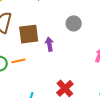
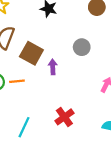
brown square: (29, 34) -> (31, 53), turned 30

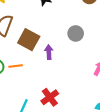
red cross: (64, 117) -> (50, 97), moved

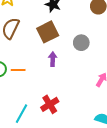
brown square: (29, 40) -> (48, 32), moved, turned 30

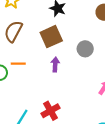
orange line: (18, 70) -> (18, 64), moved

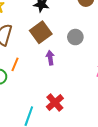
orange line: (18, 64) -> (15, 64), turned -56

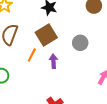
orange line: (15, 64) -> (32, 55), moved

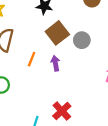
brown square: (46, 35) -> (57, 33), moved

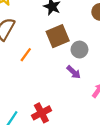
purple arrow: (55, 63) -> (74, 72), moved, turned 128

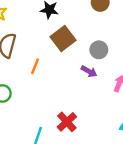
gray circle: (79, 50) -> (99, 50), moved

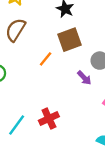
orange line: (35, 66) -> (46, 59), moved

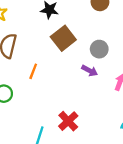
orange line: (46, 59) -> (33, 71), moved

